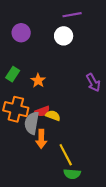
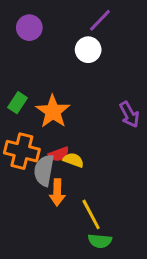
purple line: (72, 15) -> (100, 20), turned -36
purple circle: (21, 33) -> (29, 28), moved
orange star: (38, 80) -> (53, 111), size x1.6

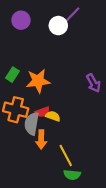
white circle: (88, 50) -> (58, 26), moved
orange star: (53, 111) -> (38, 81), turned 30

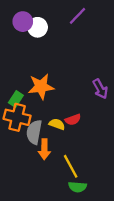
white circle: (58, 26) -> (38, 27), moved
green rectangle: (12, 75) -> (16, 99), moved
red semicircle: (42, 112) -> (73, 120), moved

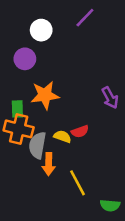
purple circle: (23, 22) -> (25, 59), moved
green rectangle: (16, 99) -> (17, 109), turned -35
green semicircle: (77, 187) -> (110, 205), moved

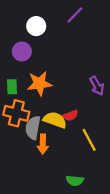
green rectangle: (17, 109) -> (12, 87), moved
yellow semicircle: (62, 136) -> (55, 120), size x1.5
yellow line: (77, 183) -> (89, 140), moved
green semicircle: (110, 205) -> (75, 181), moved

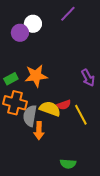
purple circle: (22, 51) -> (20, 33), moved
green rectangle: (12, 87) -> (11, 79), turned 64
yellow line: (89, 140) -> (81, 115), moved

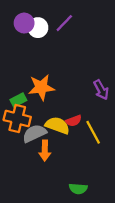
purple line: (68, 14) -> (64, 23), moved
purple circle: (20, 33) -> (24, 23), moved
green rectangle: (11, 79) -> (18, 100), moved
gray semicircle: (30, 116) -> (34, 133), turned 55

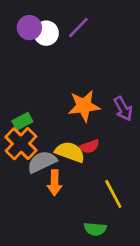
orange star: (41, 87) -> (84, 106), moved
orange cross: (17, 118) -> (21, 144), turned 30
yellow line: (93, 132) -> (113, 194), moved

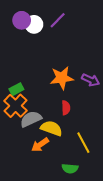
purple arrow: (123, 109) -> (91, 80), turned -36
red semicircle: (90, 146) -> (66, 108), turned -72
yellow semicircle: (70, 152) -> (51, 128), moved
orange arrow: (55, 183) -> (40, 145), moved, turned 54

